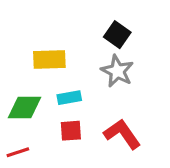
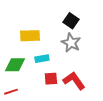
red square: (71, 131) -> (51, 79), moved

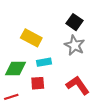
yellow rectangle: (30, 36) -> (31, 38), turned 30
red square: (51, 79) -> (38, 83), moved

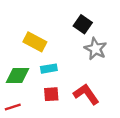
gray star: (75, 45) -> (95, 49), moved
red square: (38, 83) -> (51, 94), moved

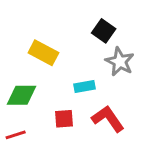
cyan rectangle: (49, 69) -> (85, 87), moved

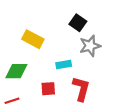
gray star: (120, 62) -> (90, 46), turned 30
red L-shape: (108, 119) -> (81, 89), turned 50

